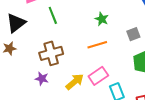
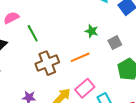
green star: (102, 19) -> (92, 31), moved
brown cross: (51, 53) -> (47, 63), moved

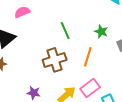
green line: (33, 33) -> (65, 30), moved
orange line: (80, 57) -> (88, 57), turned -54

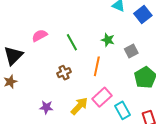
pink semicircle: (22, 12) -> (40, 36), moved
brown cross: (55, 60) -> (64, 73), size x0.6

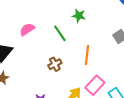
green star: (108, 40) -> (79, 16), moved

